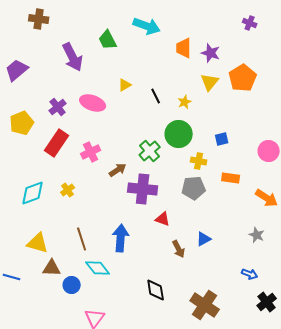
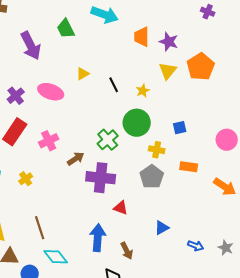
gray pentagon: (194, 188) -> (152, 177), turned -30
gray star: (257, 235) -> (226, 248), moved
blue arrow: (121, 238) -> (98, 238), moved
brown arrow: (179, 249) -> (127, 251), moved
blue arrow: (250, 274) -> (196, 246), moved

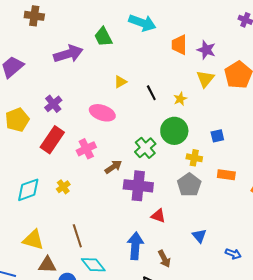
purple arrow: (31, 46) -> (68, 54), turned -80
pink ellipse: (51, 92) -> (102, 113), moved
blue triangle: (162, 228) -> (199, 236), turned -42

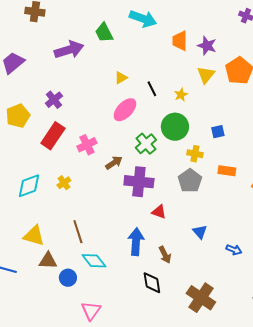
pink ellipse: (102, 113) -> (125, 110), moved, turned -65

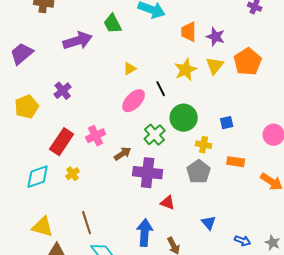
black line: (152, 89) -> (161, 89), moved
yellow star: (181, 95) -> (186, 70), moved, size x1.6
red rectangle: (53, 136) -> (62, 142), moved

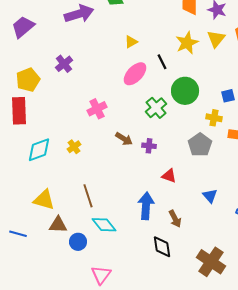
red rectangle: (62, 142) -> (19, 111), moved, turned -36
yellow cross: (204, 145) -> (214, 118), moved
brown arrow: (123, 154) -> (124, 139), moved, turned 66
purple cross: (148, 173) -> (149, 146), size x0.5

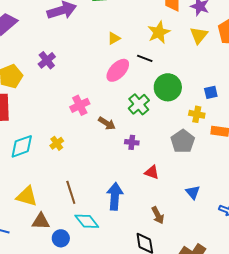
yellow star: (187, 43) -> (159, 32), moved
black line: (162, 62) -> (145, 58), turned -42
brown arrow: (124, 139) -> (107, 123), moved
blue arrow: (146, 206) -> (115, 196), moved

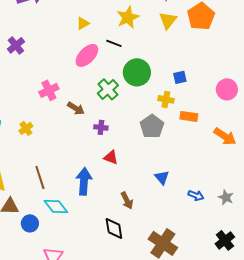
red triangle: (152, 172) -> (111, 157), moved

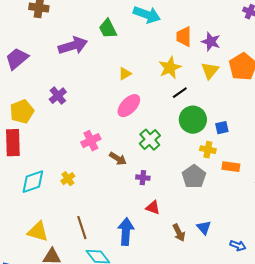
black line: (114, 43) -> (180, 93), moved, turned -56
green circle: (137, 72) -> (193, 120), moved
brown arrow: (127, 200) -> (179, 233), moved

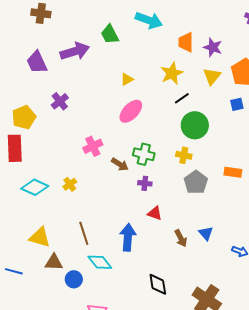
purple trapezoid: (17, 59) -> (37, 62), moved, turned -75
blue square: (222, 128) -> (237, 104), moved
green cross: (150, 140) -> (144, 154), moved, turned -35
yellow cross: (208, 150) -> (184, 155), moved
cyan diamond: (33, 182) -> (35, 187), turned 44

